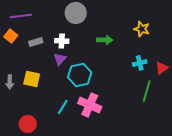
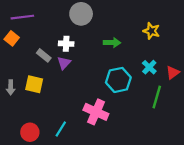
gray rectangle: (36, 42) -> (44, 55), moved, turned 56
cyan cross: (140, 63) -> (149, 67), turned -32
cyan hexagon: (80, 75) -> (118, 80), moved
cyan line: (63, 107) -> (61, 129), moved

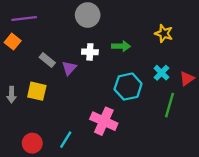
white cross: (66, 44) -> (90, 52), moved

